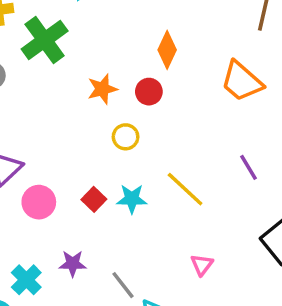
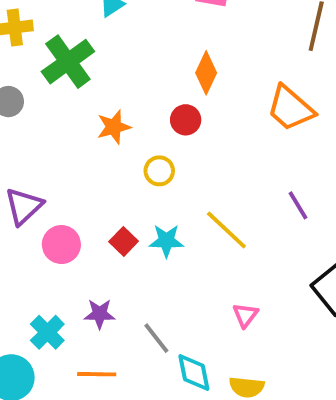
orange star: (102, 89) -> (114, 127), moved

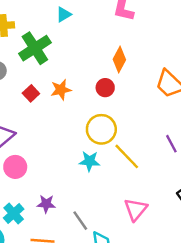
yellow circle: (159, 171) -> (101, 129), moved, size x1.6
red square: (124, 241) -> (31, 93), moved
pink circle: (61, 245) -> (15, 167), moved
pink triangle: (245, 315) -> (136, 209), size x1.5

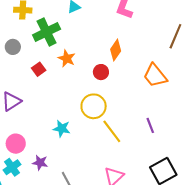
orange star: (61, 90) -> (67, 58), moved, turned 30
cyan star: (89, 161) -> (62, 129), moved
pink circle: (15, 167) -> (16, 144), moved

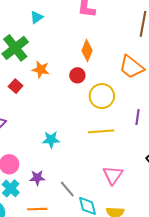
yellow circle: (94, 106) -> (102, 96), moved
purple line: (150, 125) -> (138, 117), turned 42
yellow line: (112, 131) -> (101, 131), turned -45

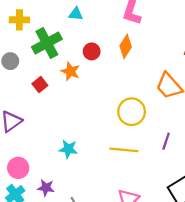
cyan triangle: (37, 17) -> (76, 14), turned 32
orange diamond: (87, 51) -> (126, 46), moved
red circle: (77, 75) -> (92, 51), moved

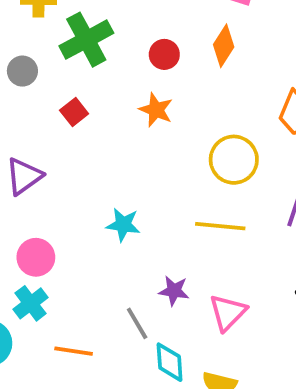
orange star: (70, 71) -> (156, 110), moved
purple star: (46, 188) -> (174, 291), moved

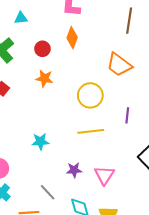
gray line: (137, 323) -> (48, 192), moved

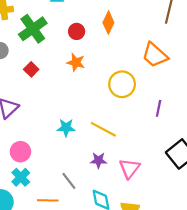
yellow line: (91, 131) -> (103, 129), moved, turned 30

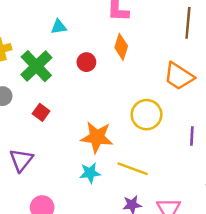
orange star: (76, 62) -> (97, 137), moved, size x1.5

